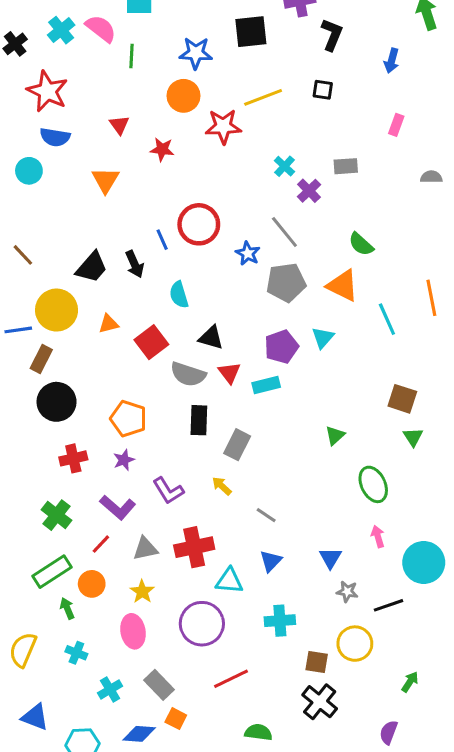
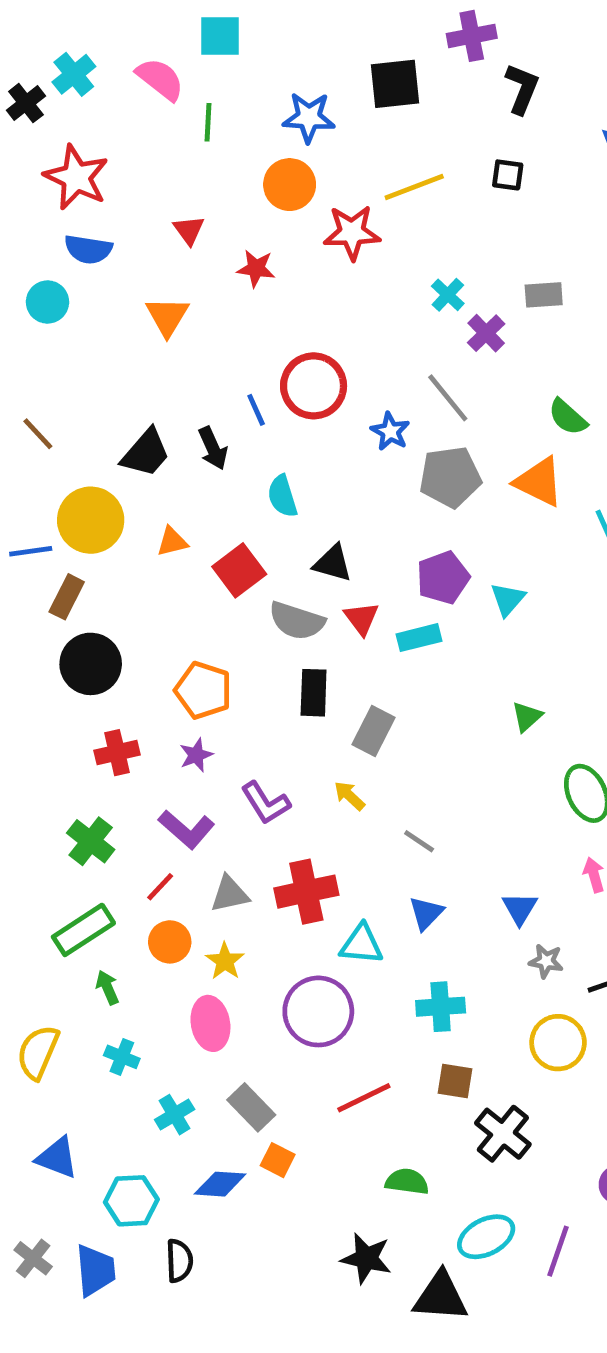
cyan cross: (61, 30) -> (74, 74), moved
cyan triangle: (323, 338) -> (508, 599), moved
orange circle: (92, 584) -> (170, 942), moved
brown square: (317, 662) -> (455, 1081), moved

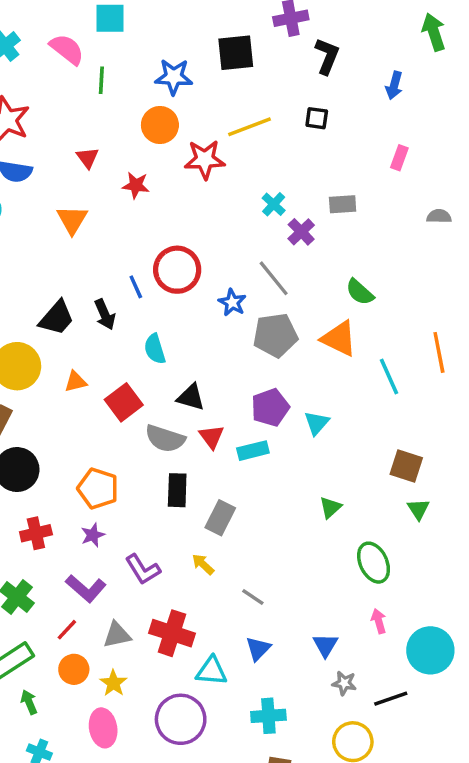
red cross: (306, 892) -> (172, 633), turned 30

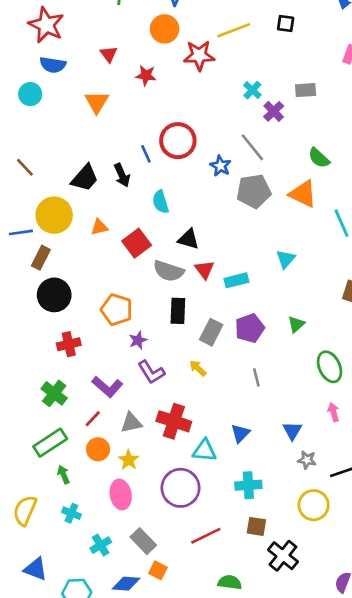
purple pentagon: (270, 408) -> (250, 328), moved
purple star: (93, 535) -> (138, 340), moved
gray line: (253, 597) -> (256, 377), moved, turned 42

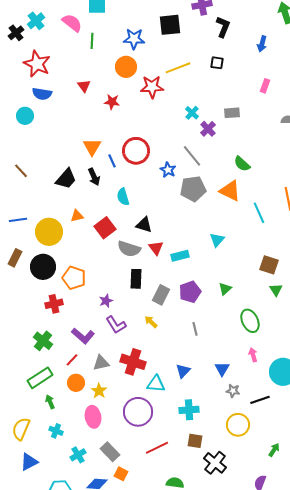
orange triangle: (97, 102) -> (92, 147), moved
yellow circle: (54, 215) -> (49, 232), moved
brown rectangle: (41, 258) -> (15, 258), moved
orange pentagon: (117, 310) -> (74, 278), moved
blue triangle: (36, 569) -> (29, 462), moved, turned -48

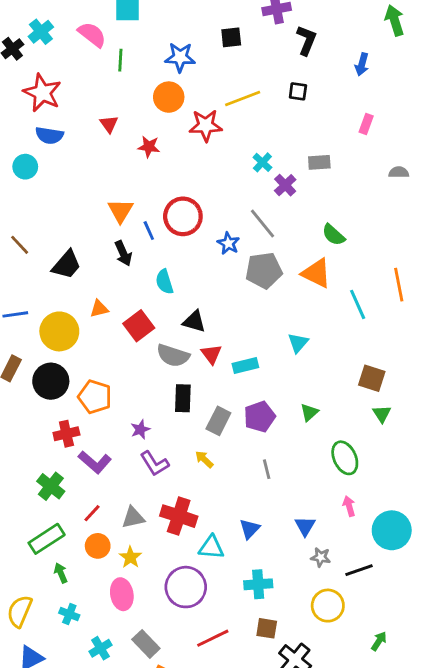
black square: (170, 25) -> (231, 37), size x0.7
black trapezoid: (66, 179) -> (66, 265), moved
purple L-shape: (83, 336) -> (95, 462), moved

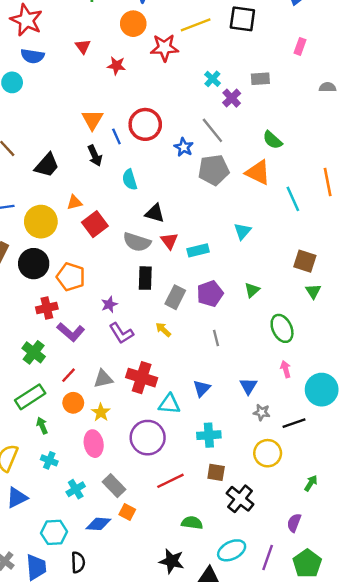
black square: (298, 91) -> (242, 19), size x1.6
red square: (139, 326) -> (95, 224), moved

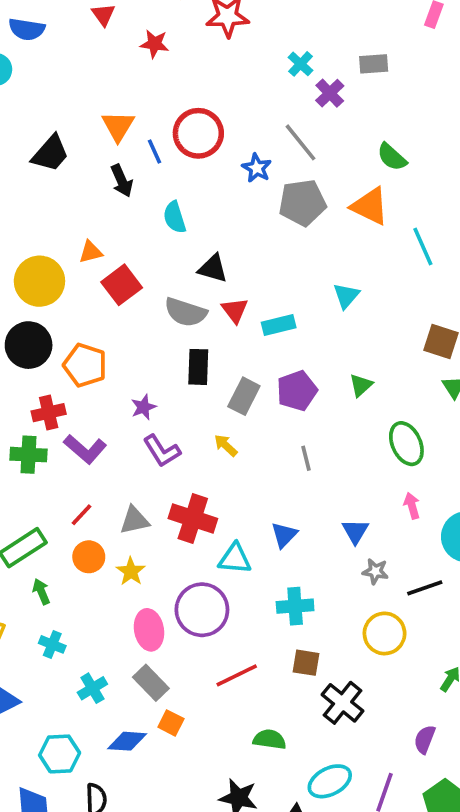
black trapezoid: (47, 165) -> (50, 153), moved
green cross: (34, 352) -> (29, 455), moved, turned -35
pink ellipse: (94, 444) -> (149, 630), moved

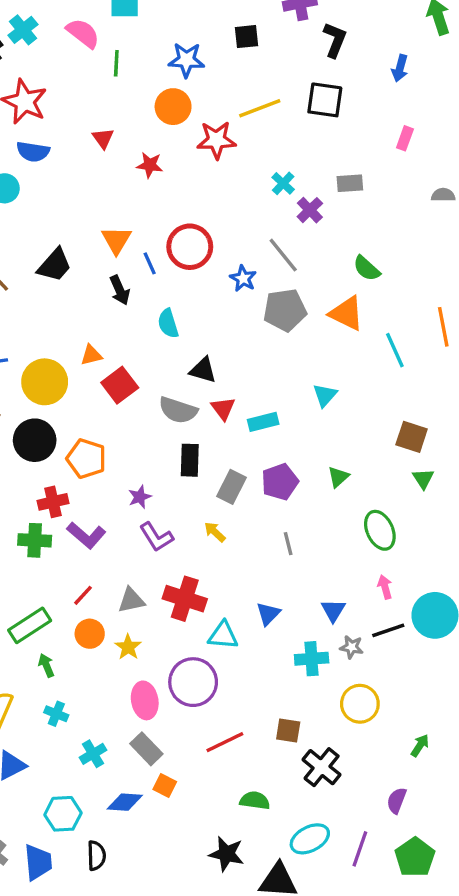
black line: (425, 588) -> (388, 630), moved
cyan cross: (295, 606) -> (312, 659), moved

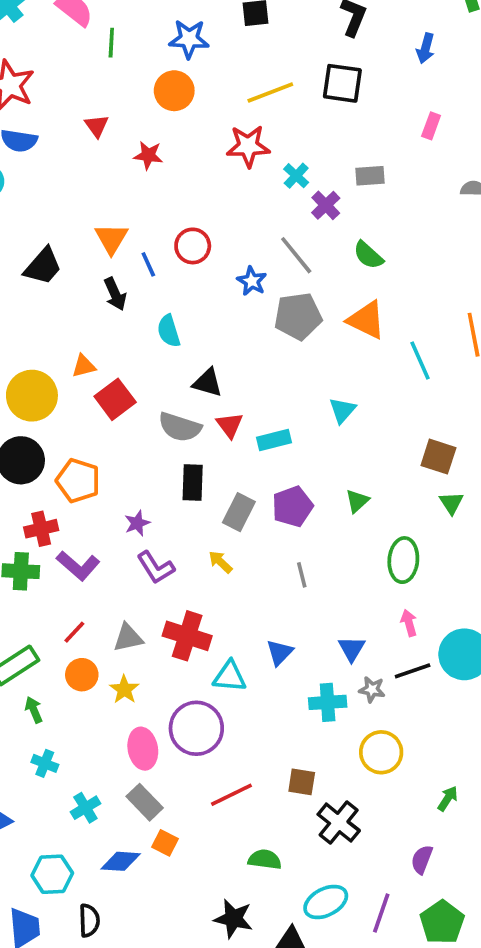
red star: (216, 140) -> (248, 146), moved
red circle: (190, 247) -> (193, 246), size x0.7
green semicircle: (367, 268) -> (368, 255), moved
green ellipse: (380, 530) -> (403, 560), turned 30

